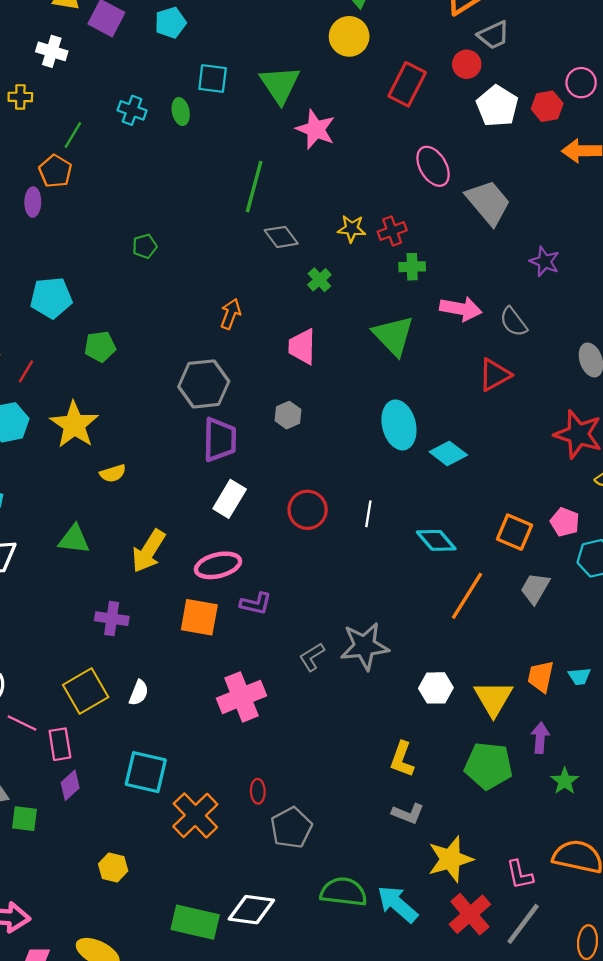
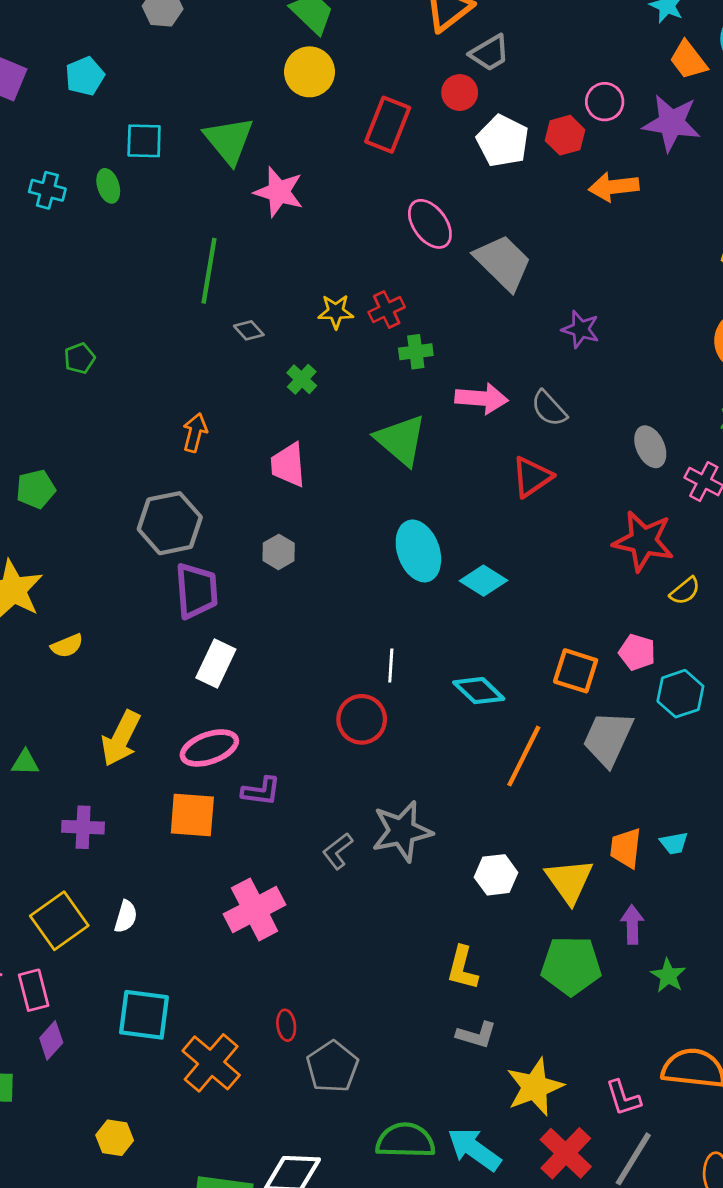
gray diamond: (281, 237) -> (249, 330), size x0.7
red circle: (308, 510) -> (362, 719), moved
green triangle: (74, 539) -> (25, 763), moved, size x0.7
gray trapezoid: (535, 588) -> (608, 739), size x1.4

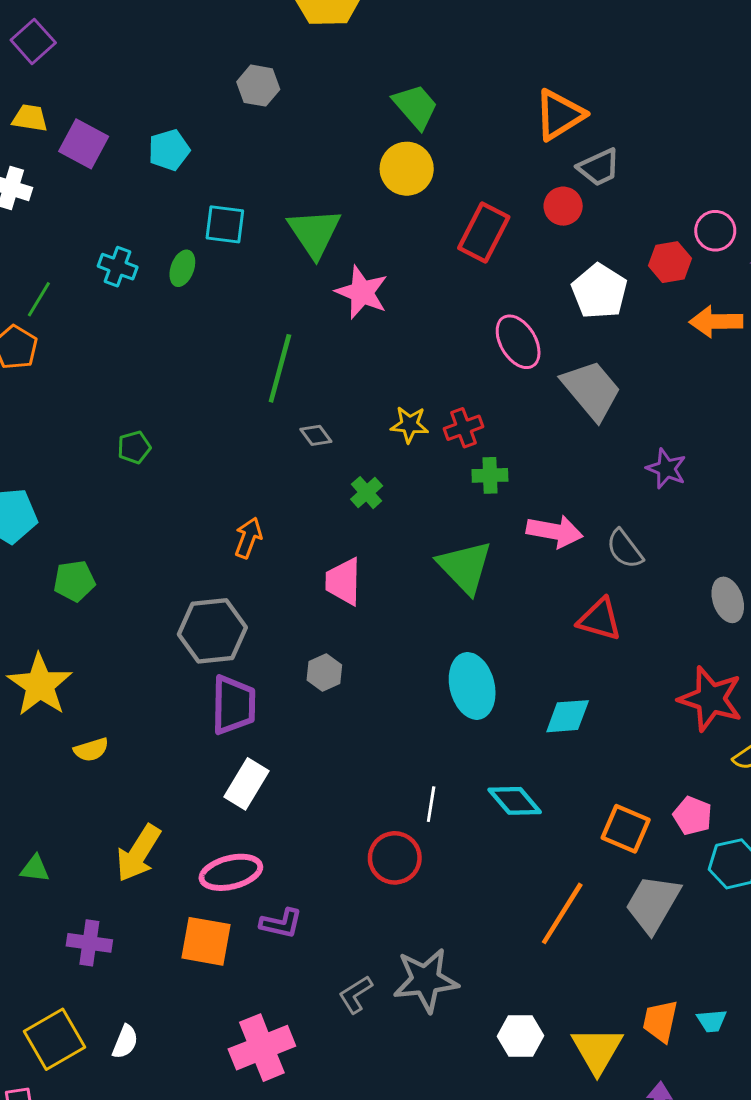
white pentagon: (503, 141) -> (599, 291), moved
green ellipse: (108, 186) -> (182, 268), turned 32
red triangle: (532, 477) -> (599, 619), turned 45
cyan diamond: (484, 581) -> (568, 716), moved, turned -42
cyan diamond: (479, 691) -> (515, 801), moved

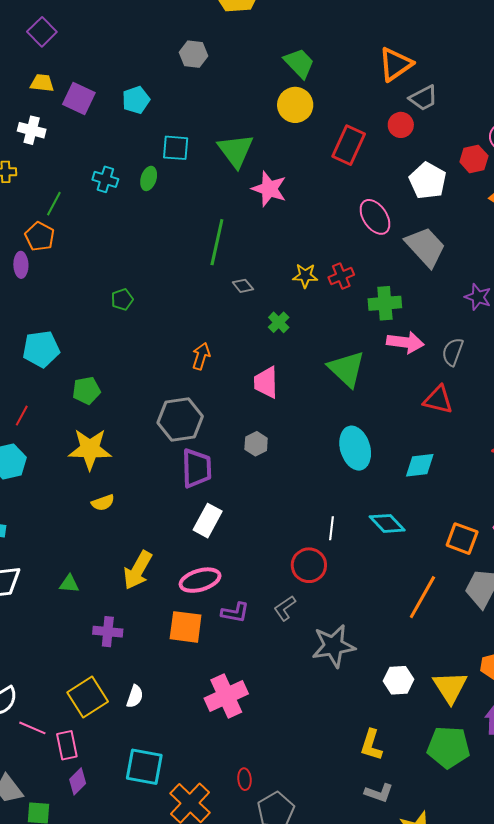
green cross: (490, 475) -> (385, 303), moved, size x1.4
gray semicircle: (625, 549) -> (453, 352), turned 60
yellow star: (40, 685) -> (90, 449), moved, turned -30
gray L-shape: (356, 994) -> (285, 608), moved

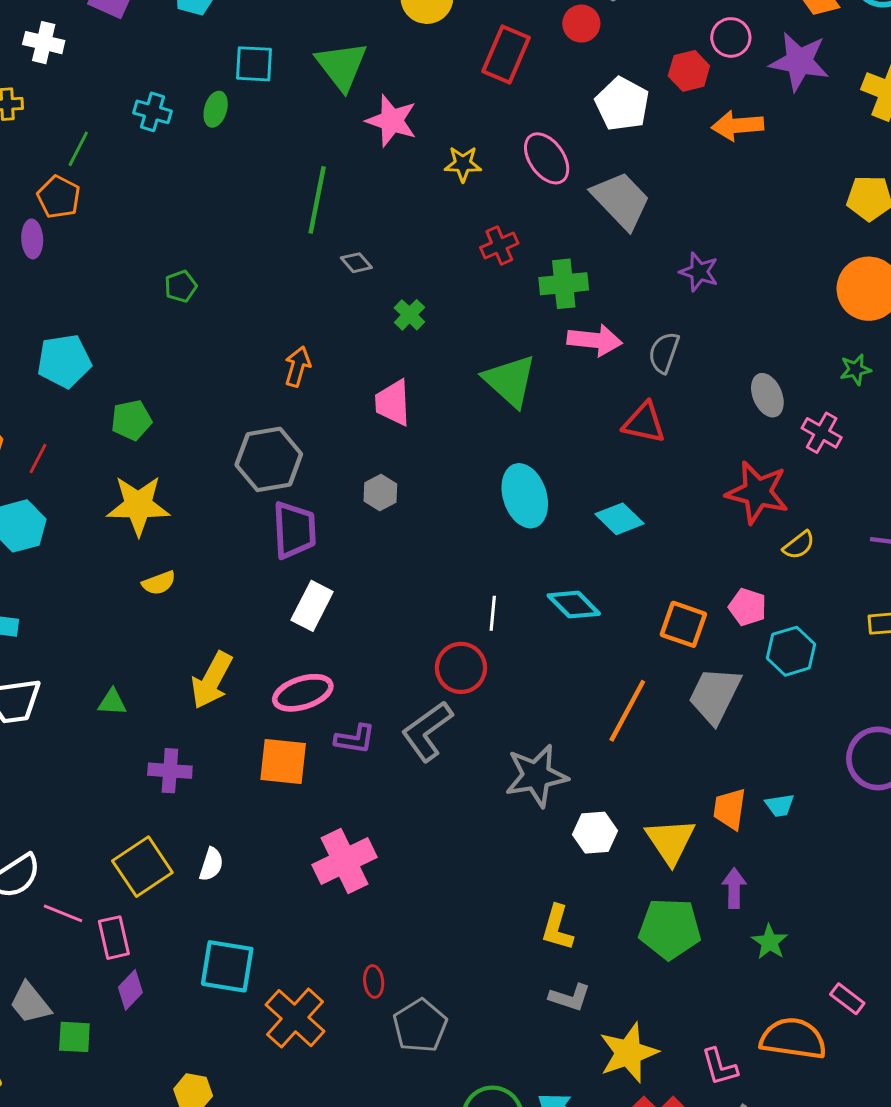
yellow star: (305, 276) -> (463, 164), moved
cyan diamond: (420, 465) -> (620, 519), turned 52
gray L-shape: (285, 608) -> (427, 731), size x1.6
gray star: (333, 646) -> (536, 776), moved

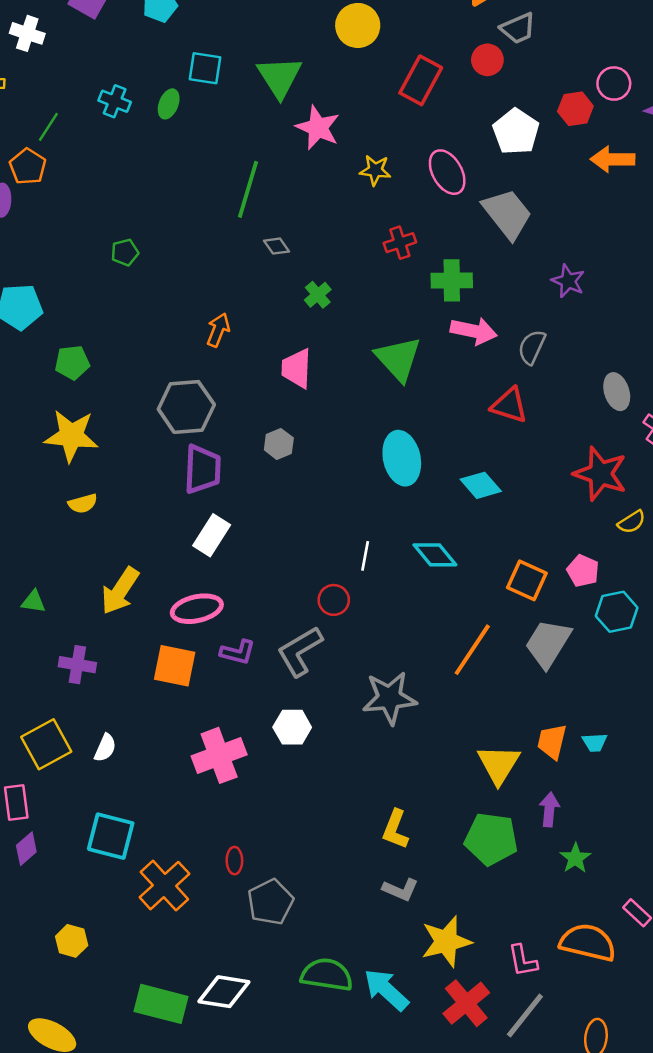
red circle: (461, 668) -> (334, 600), size x0.7
white hexagon: (595, 833) -> (292, 727), moved

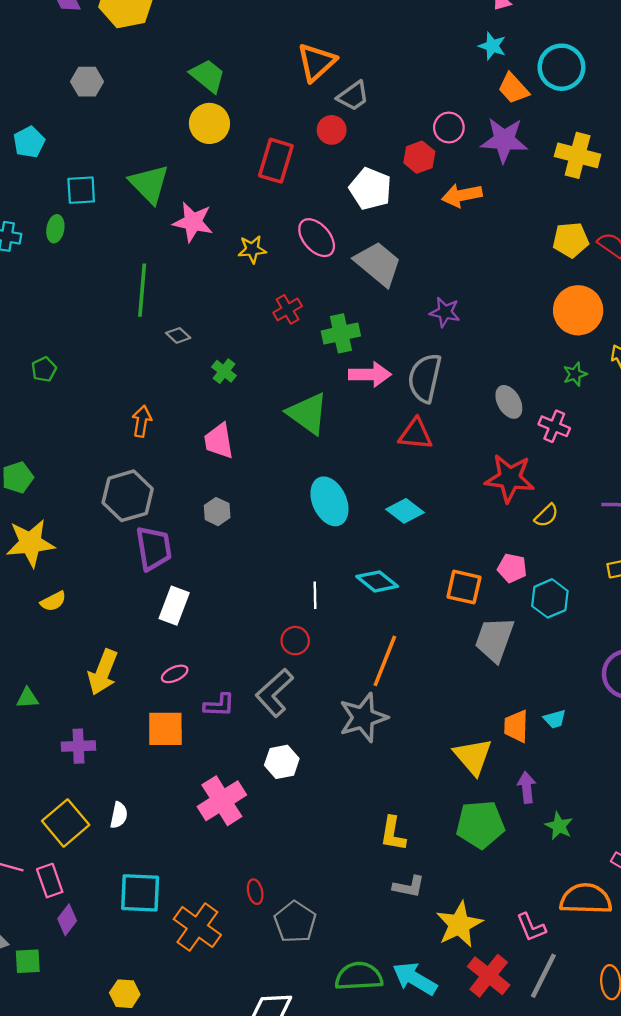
gray semicircle: (532, 347) -> (425, 378), size x1.5
pink ellipse: (197, 609) -> (175, 674), size x0.6
orange line: (472, 650) -> (385, 661), moved

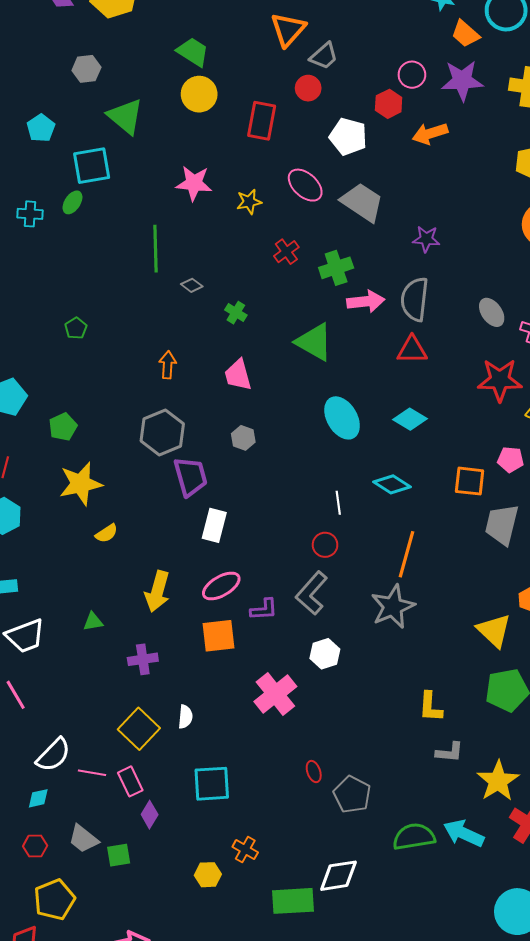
green triangle: (149, 184) -> (125, 116), moved
cyan square: (81, 190) -> (92, 166), size x1.4
green ellipse: (55, 229) -> (72, 202), turned 30
pink ellipse: (175, 674) -> (221, 586), size x1.6
orange cross: (197, 927) -> (245, 850), moved, size x0.6

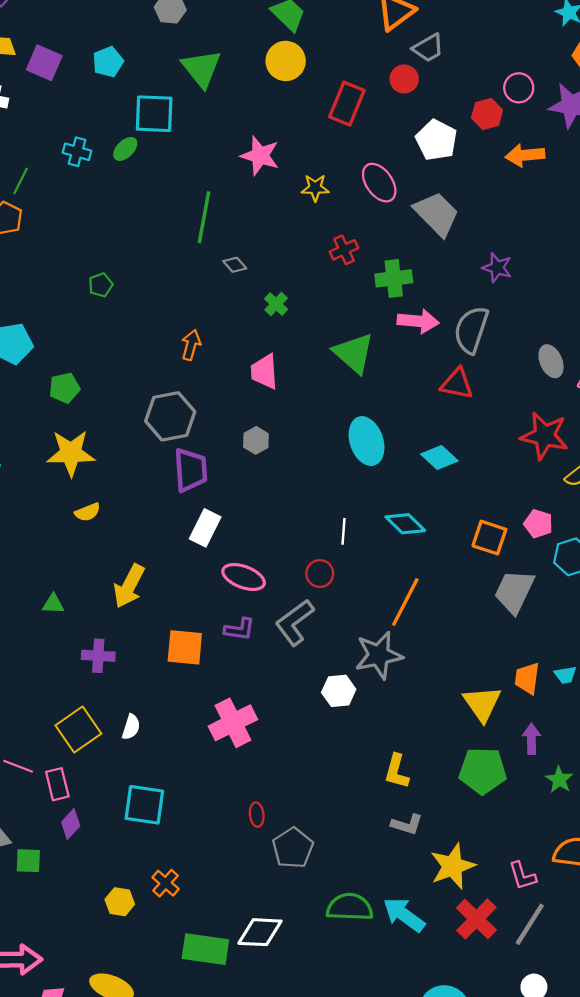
pink ellipse: (221, 586) -> (244, 577), moved, turned 39
white hexagon: (325, 654) -> (339, 691), moved

